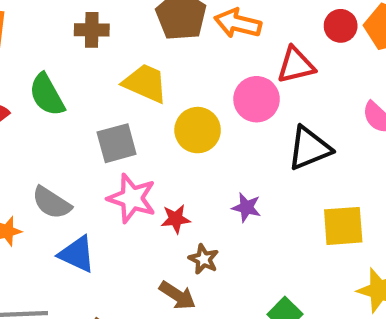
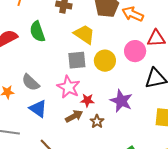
gray square: (117, 143) -> (77, 60), moved
purple star: (246, 207) -> (121, 101), size x1.6
brown arrow: (177, 295) -> (74, 116), moved, turned -72

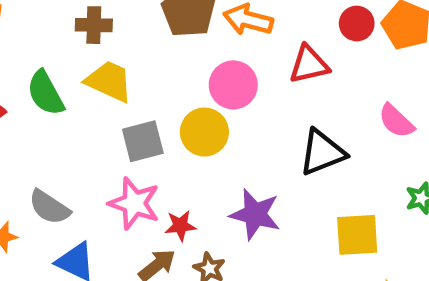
yellow trapezoid: (84, 34) -> (109, 81), moved
pink circle: (135, 51) -> (233, 85), moved

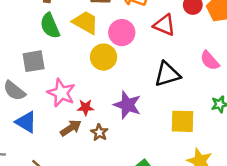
red triangle: (309, 64) -> (164, 25), turned 30
yellow trapezoid: (109, 81) -> (85, 22), moved
green semicircle: (46, 93) -> (50, 26), moved
gray square: (143, 141) -> (34, 61), moved

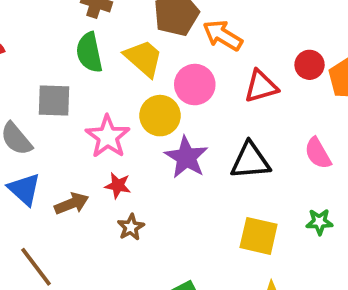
red triangle: (164, 25) -> (261, 86), turned -50
pink star: (61, 93) -> (108, 137), moved
purple star: (127, 105) -> (186, 157), moved
brown arrow: (71, 128) -> (72, 204), moved

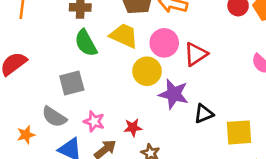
red triangle: (261, 86) -> (196, 54), moved
pink star: (108, 137) -> (94, 121), moved, size x0.7
black triangle: (250, 161) -> (204, 114), moved, size x0.7

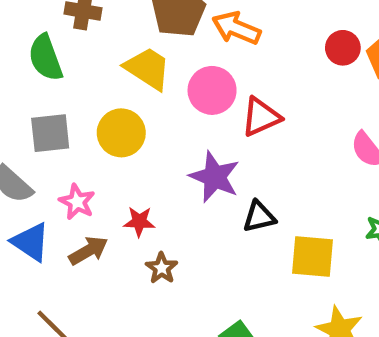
green semicircle: (86, 43) -> (46, 58), moved
yellow circle: (147, 71) -> (121, 133), moved

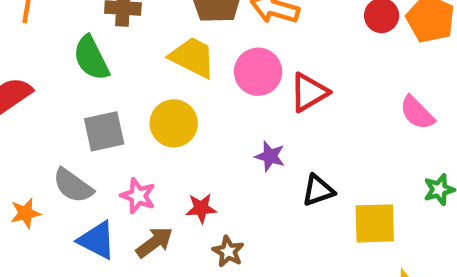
purple star: (215, 177) -> (270, 156), size x0.6

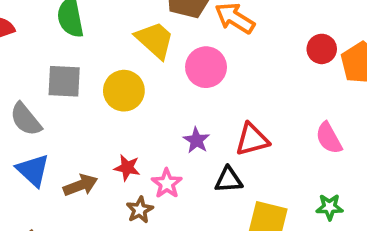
red triangle: (309, 92) -> (252, 139), moved
pink star: (138, 196) -> (167, 183), moved

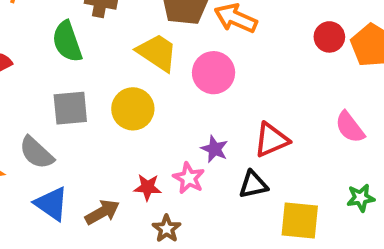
pink star: (167, 183) -> (189, 178), moved

